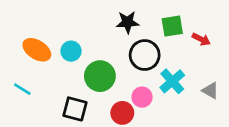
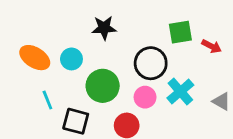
black star: (128, 22) -> (104, 28), moved
cyan line: (22, 89) -> (47, 100), moved, turned 36
pink circle: (142, 97) -> (145, 97), moved

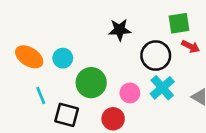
black star: (104, 28) -> (120, 30), moved
green square: (180, 32) -> (179, 23), moved
black circle: (151, 63) -> (156, 56), moved

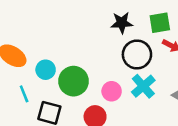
black star: (120, 30) -> (122, 23), moved
cyan circle: (63, 58) -> (46, 70), moved

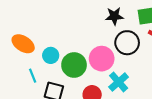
cyan cross: (143, 86) -> (119, 82), moved
pink circle: (112, 91) -> (102, 59), moved, size x1.5

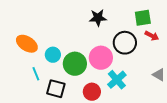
black star: (114, 16) -> (98, 18), moved

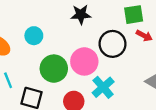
cyan circle: (53, 55) -> (34, 36), moved

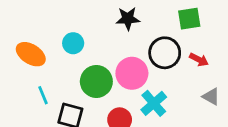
red arrow: (144, 36) -> (199, 60), moved

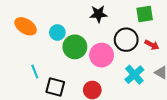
orange ellipse: (31, 54) -> (26, 26), moved
green circle: (96, 81) -> (75, 47), moved
cyan cross: (154, 103) -> (134, 75), moved

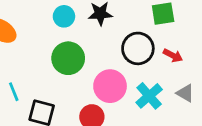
cyan circle: (57, 32) -> (64, 16), moved
pink circle: (102, 55) -> (110, 86), moved

